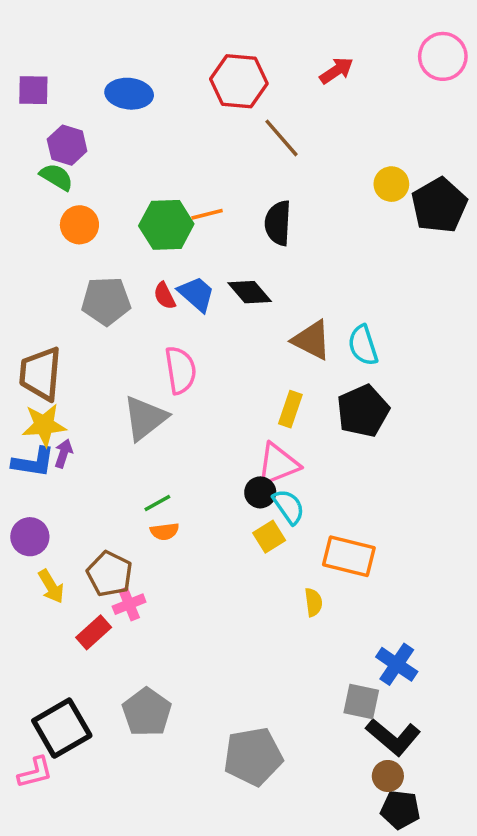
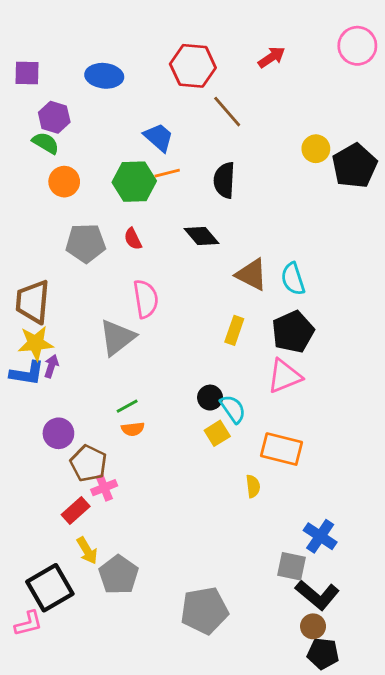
blue trapezoid: (196, 294) -> (159, 137), moved
pink triangle: (278, 464) -> (284, 376), moved
purple circle: (30, 537) -> (58, 433), moved
yellow arrow: (51, 586) -> (87, 551), moved

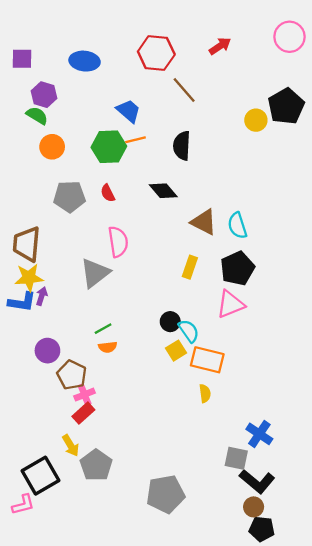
black pentagon: (354, 166) -> (286, 106), moved
orange rectangle: (282, 449) -> (207, 360), moved
red rectangle: (76, 511) -> (83, 413), moved

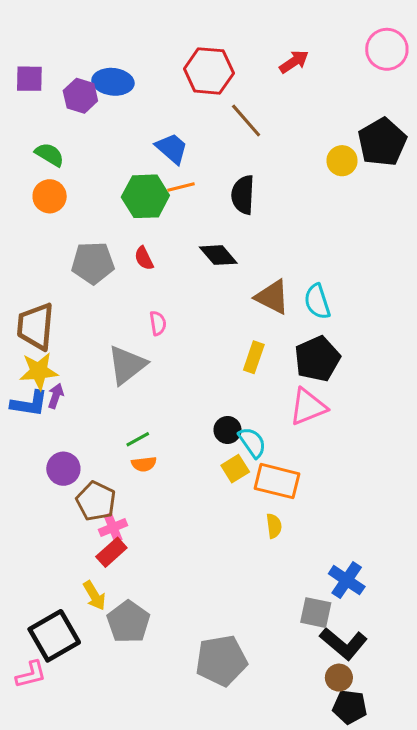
purple hexagon: (44, 95) -> (80, 96), moved
orange circle: (52, 147) -> (50, 196), moved
pink semicircle: (118, 242) -> (158, 323), size x0.6

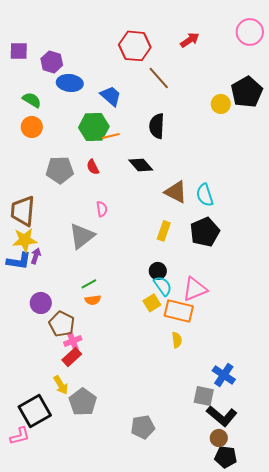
blue ellipse: (113, 82) -> (70, 83), moved
orange line: (181, 187) -> (111, 136), moved
pink triangle: (308, 407) -> (195, 289), moved
black circle: (227, 430) -> (158, 271), moved
gray pentagon: (221, 661) -> (143, 427), size x0.7

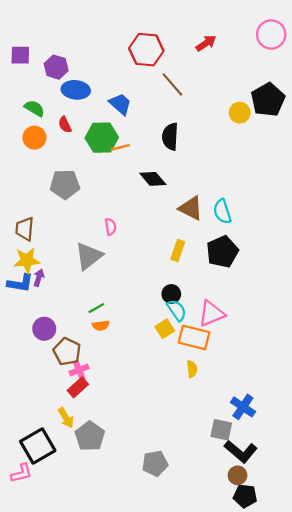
red semicircle: (93, 167) -> (65, 125), moved
brown trapezoid: (23, 211) -> (25, 229), size x0.7

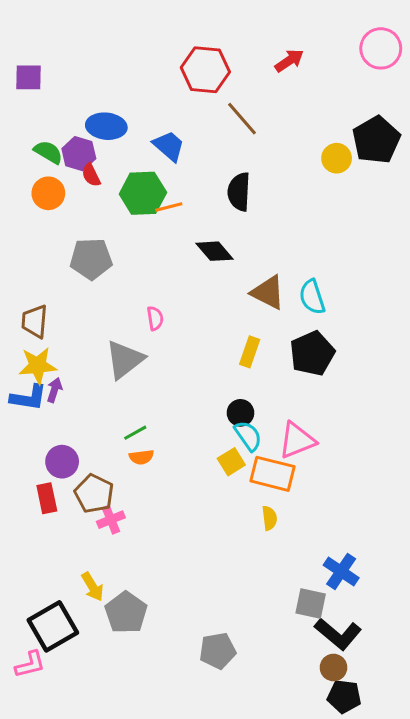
purple hexagon: (56, 67) -> (79, 154), moved
red rectangle: (78, 387) -> (47, 498), moved, turned -60

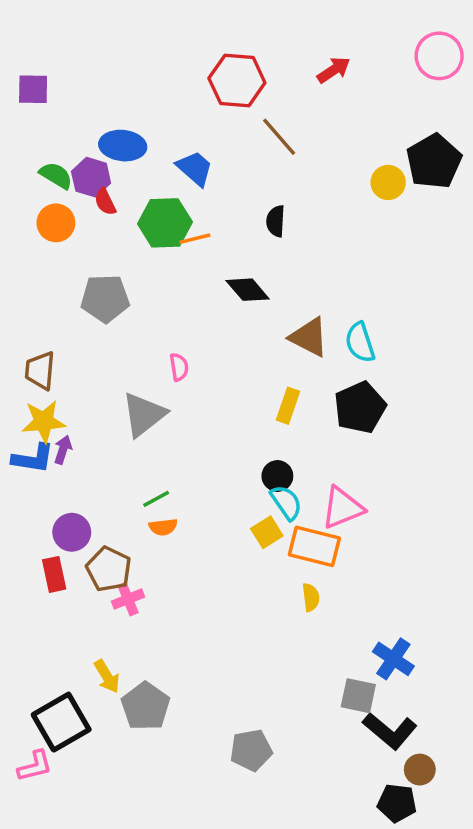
black semicircle: (239, 192) -> (276, 221), size x0.7
brown circle: (334, 668) -> (420, 770), moved

